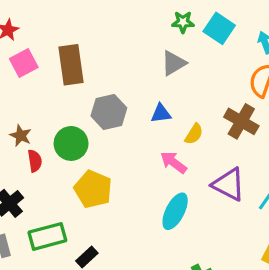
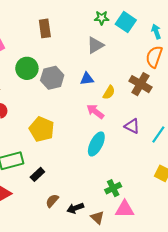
brown rectangle: (71, 65) -> (45, 28), moved, size x0.7
green circle: (71, 143) -> (27, 68), moved
purple triangle: (229, 184) -> (132, 126), size x0.7

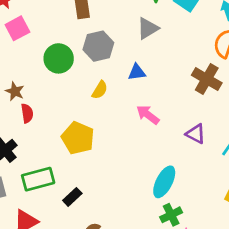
gray hexagon: (52, 78) -> (98, 46), moved
yellow semicircle: (109, 92) -> (100, 90), moved
cyan ellipse: (96, 144) -> (164, 182), moved

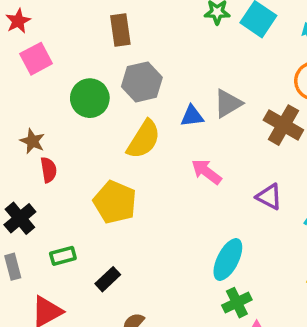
gray triangle: (148, 28) -> (228, 104), moved
yellow semicircle: (100, 90) -> (144, 139), size x1.6
green rectangle: (38, 179) -> (63, 256), size x0.6

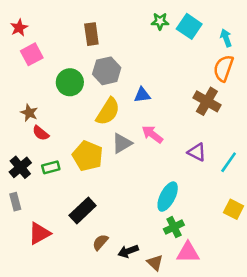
gray triangle: (228, 104) -> (122, 143), moved
red semicircle: (49, 170) -> (41, 133), turned 138
green rectangle: (63, 256) -> (51, 167), moved
black rectangle: (108, 279) -> (83, 211), size x1.5

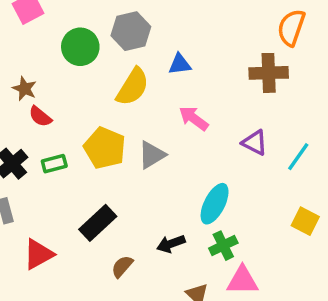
brown cross: (207, 101) -> (269, 73), turned -32
gray triangle: (122, 143) -> (152, 155), moved
black arrow: (128, 251) -> (171, 244), moved

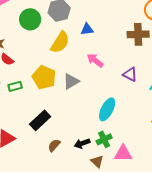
black arrow: (171, 244) -> (82, 143), moved
green cross: (223, 246) -> (104, 139), moved

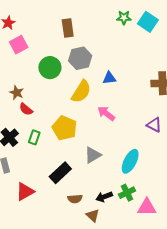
pink arrow: (95, 60) -> (106, 113), moved
gray triangle: (71, 81) -> (93, 155), moved
green rectangle: (15, 86) -> (34, 137), turned -56
brown semicircle: (54, 145) -> (75, 199), turned -136
brown triangle: (97, 161) -> (93, 215), moved

